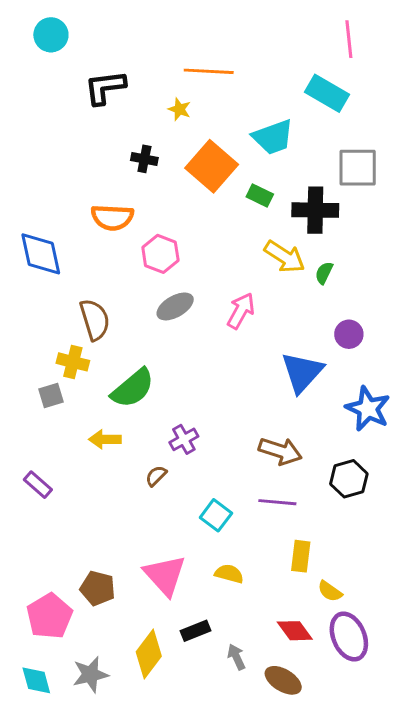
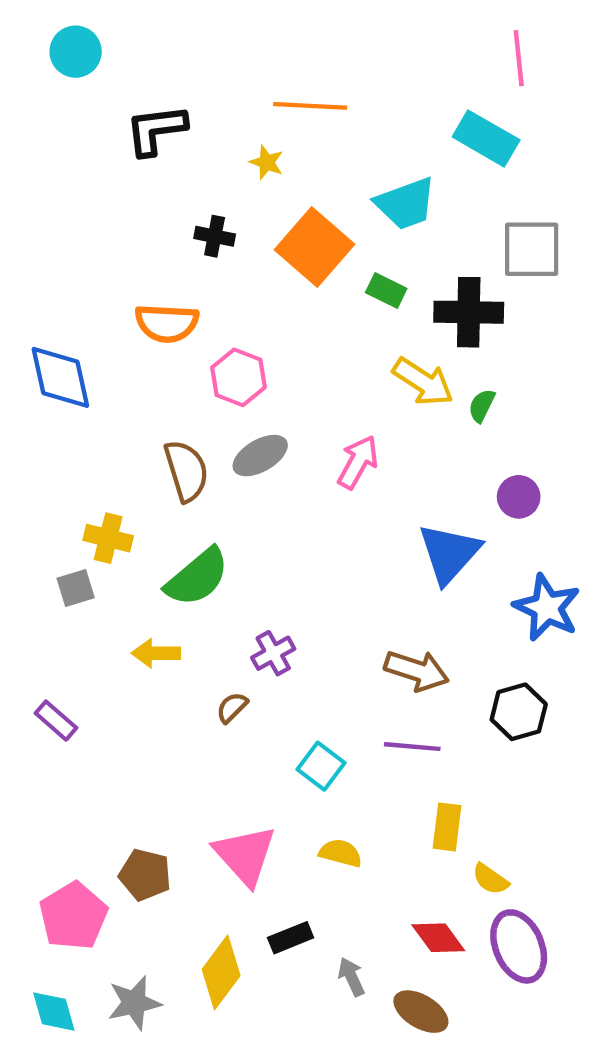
brown semicircle: (95, 320) -> (186, 471), moved

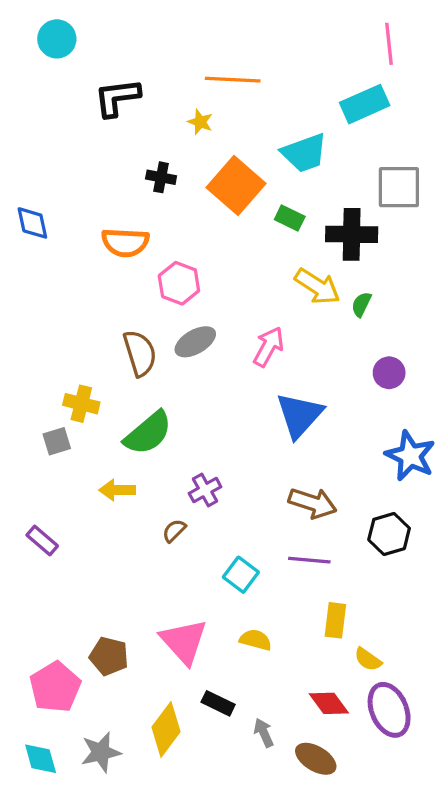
cyan rectangle: (486, 138) -> (365, 104), turned -54
blue diamond: (60, 377) -> (32, 223), moved, size x0.7
blue triangle: (449, 553) -> (300, 415), moved
black rectangle: (291, 938) -> (218, 703), turned 48

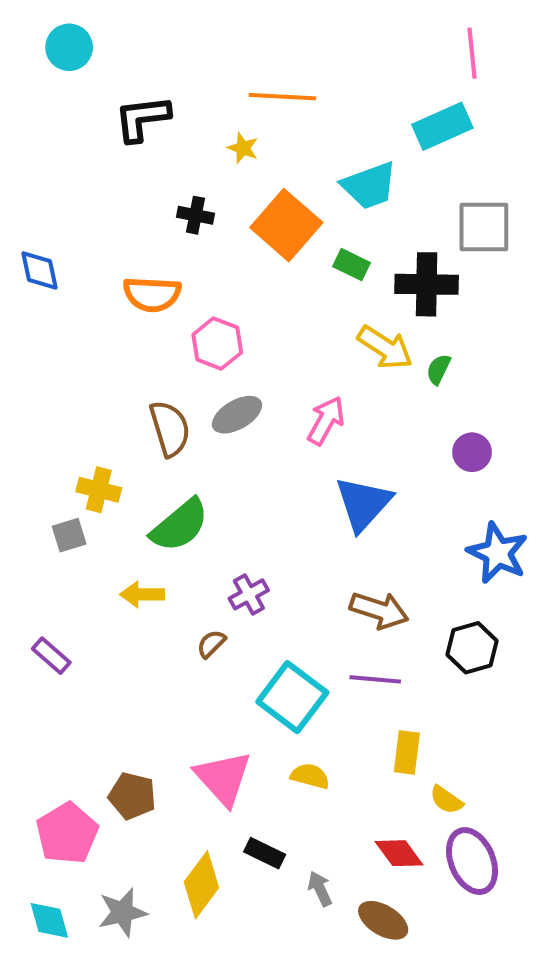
cyan square: (241, 575) -> (292, 697), size x1.6

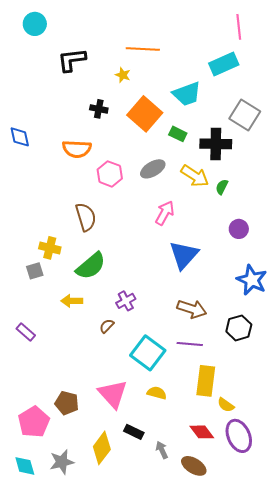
gray square: (484, 227) -> (245, 115), turned 32
gray ellipse: (237, 415) -> (153, 169), moved
yellow rectangle: (407, 752) -> (206, 381), size x1.4

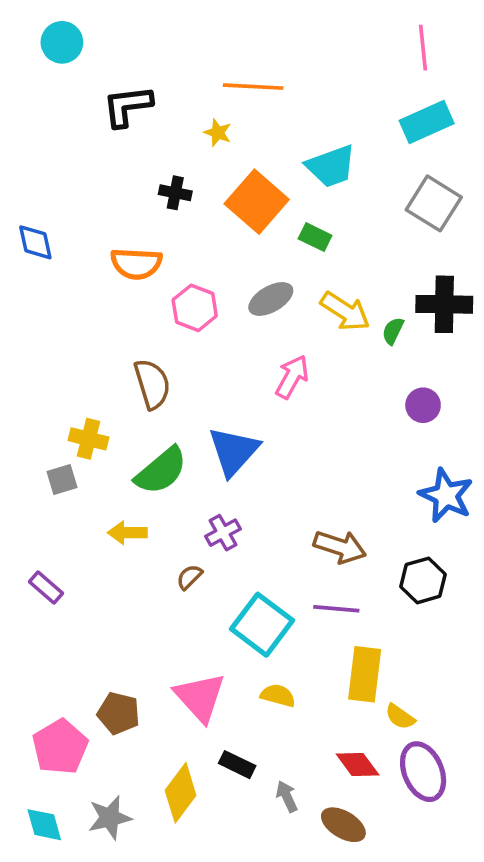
cyan rectangle: (224, 64) -> (427, 122), moved
black cross: (216, 144) -> (444, 304), moved
blue triangle: (184, 255) -> (234, 451), moved

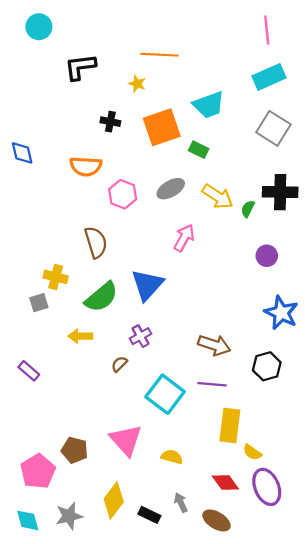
orange square: (257, 202) -> (162, 127), turned 30
yellow semicircle: (278, 695) -> (172, 457), moved
black rectangle: (237, 765) -> (149, 515), moved

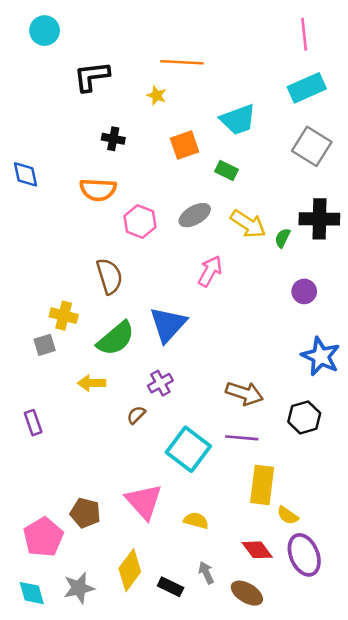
black cross: (110, 122) -> (113, 139), moved
orange square: (162, 127) -> (185, 145), size x0.7
purple rectangle: (29, 371) -> (33, 423), turned 30

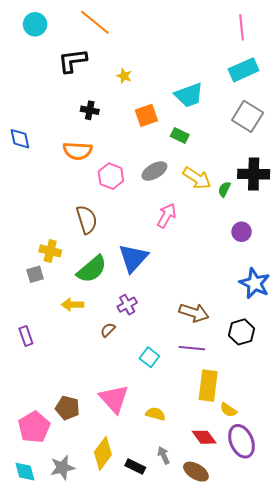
orange line: (182, 62) -> (95, 22), moved, turned 36
cyan square: (188, 449) -> (149, 357), size x0.6

